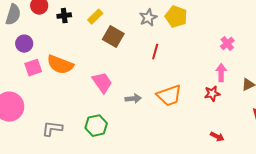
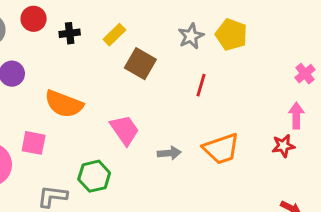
pink square: (33, 68) -> (34, 143), moved, turned 30
green hexagon: (96, 126) -> (94, 176), moved

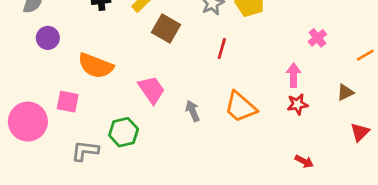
pink arrow: (296, 116) -> (294, 75), moved
orange trapezoid: (221, 149) -> (240, 107), turned 60
gray arrow: (169, 153) -> (193, 111), turned -108

